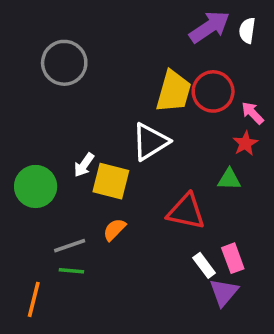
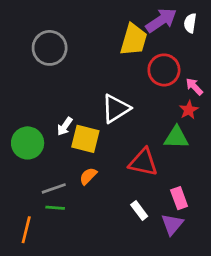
yellow trapezoid: (174, 91) -> (134, 40), moved
green triangle: (229, 179) -> (176, 137), size x1.4
white rectangle: (204, 265) -> (139, 210), moved

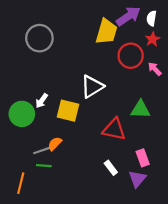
red star: (189, 110) -> (153, 39), moved
white arrow: (65, 126) -> (42, 101), moved
orange semicircle: (88, 176) -> (55, 144), moved

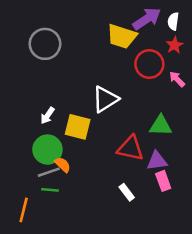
yellow trapezoid: (106, 32) -> (122, 36), turned 92
green circle: (22, 114) -> (47, 150), moved
orange semicircle: (55, 144) -> (63, 165), turned 88
purple triangle: (137, 179) -> (157, 161), moved, turned 42

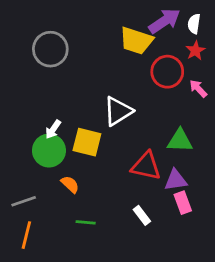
green circle: (47, 150) -> (49, 151), moved
gray line: (49, 172) -> (24, 201), moved
green line: (50, 190) -> (86, 222), moved

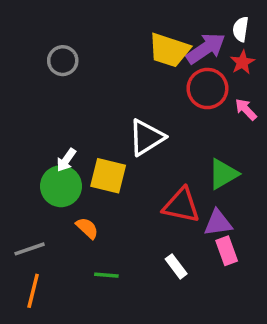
purple arrow: (164, 21) -> (206, 48), moved
gray circle: (50, 49) -> (63, 61), size x0.7
green triangle: (180, 141) -> (223, 174), turned -32

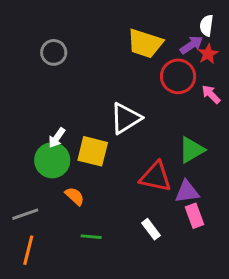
purple arrow: (206, 48) -> (192, 45), moved, size x0.7

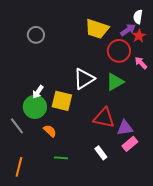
green triangle: (192, 150) -> (115, 82), moved
gray line: (25, 214) -> (17, 126), moved, turned 72
pink rectangle: (195, 216) -> (130, 144), turned 70

